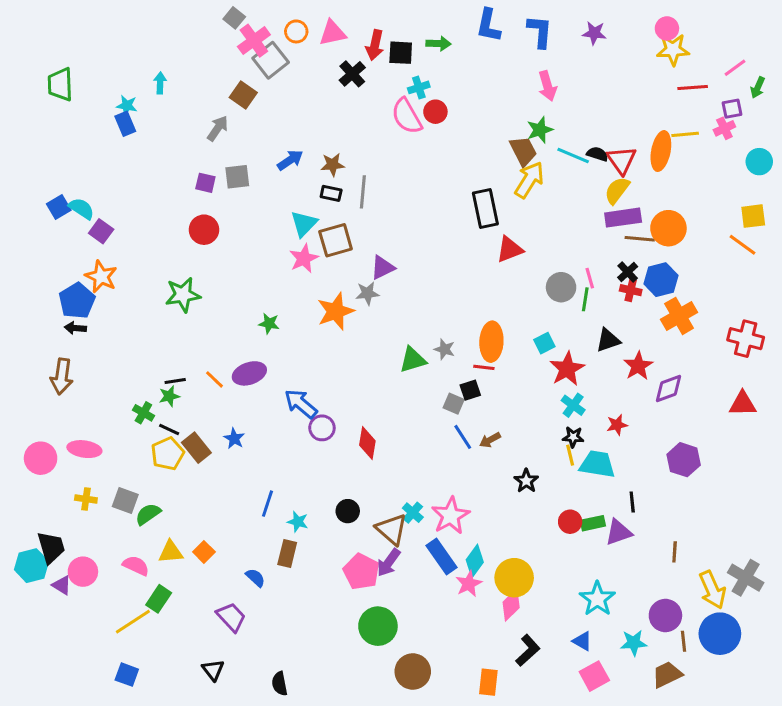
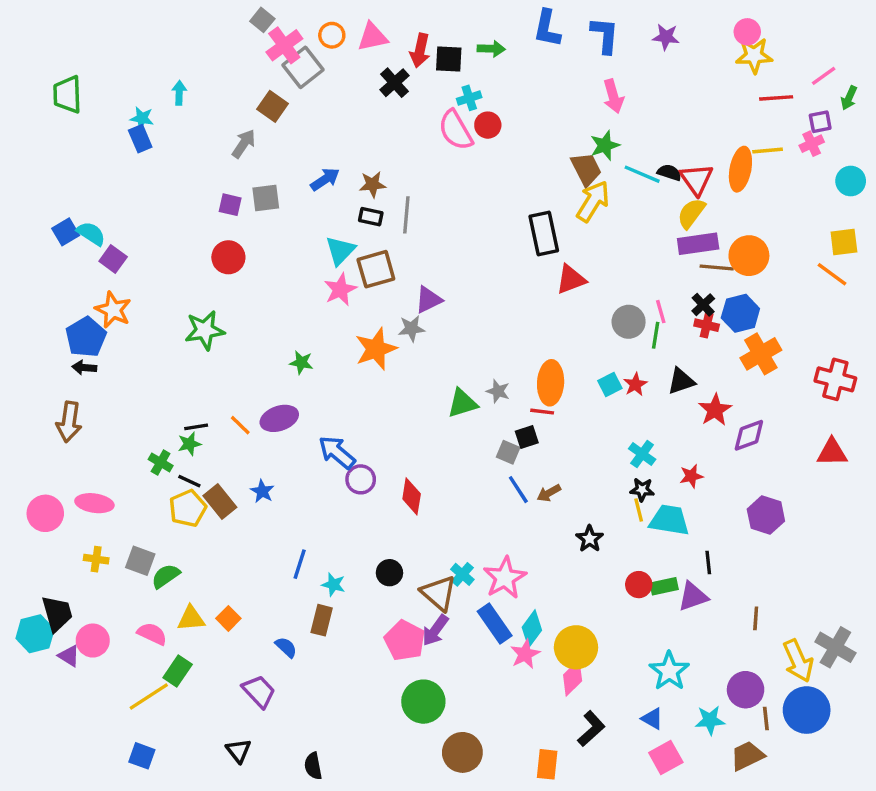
red star: (567, 369) -> (635, 384), moved, size x0.6

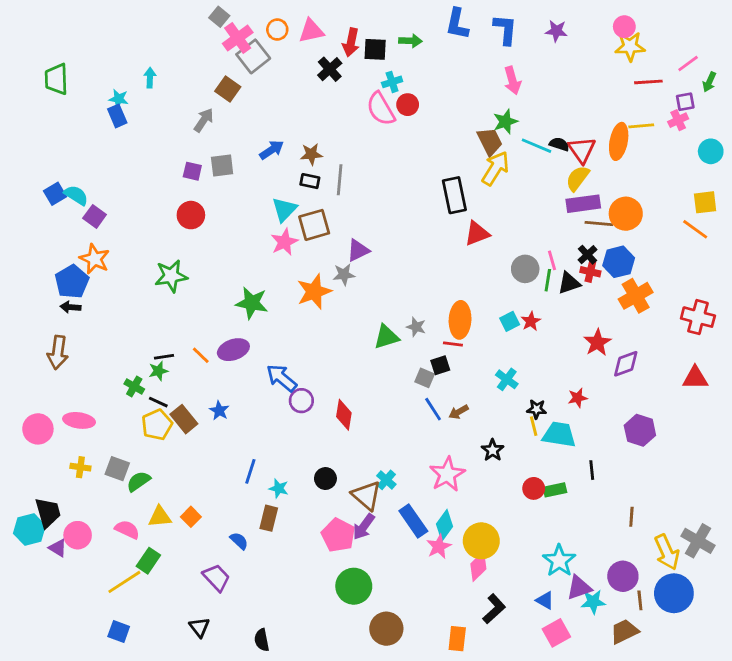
green star: (301, 362) -> (252, 303), size x1.6
black triangle: (681, 381) -> (569, 283), moved
cyan cross: (642, 454) -> (507, 379), moved
pink star: (505, 578) -> (447, 474), moved
purple triangle: (693, 596) -> (579, 588), moved

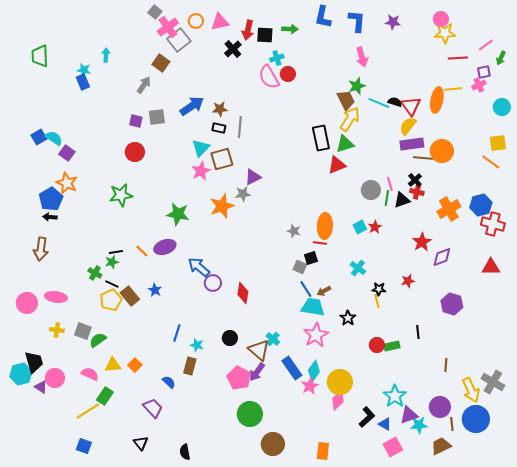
blue arrow: (272, 150) -> (192, 106), size x1.4
blue hexagon: (619, 262) -> (481, 205), moved
green triangle: (386, 337) -> (345, 144), moved
cyan trapezoid: (559, 435) -> (313, 307), moved
black L-shape: (494, 609) -> (367, 417), moved

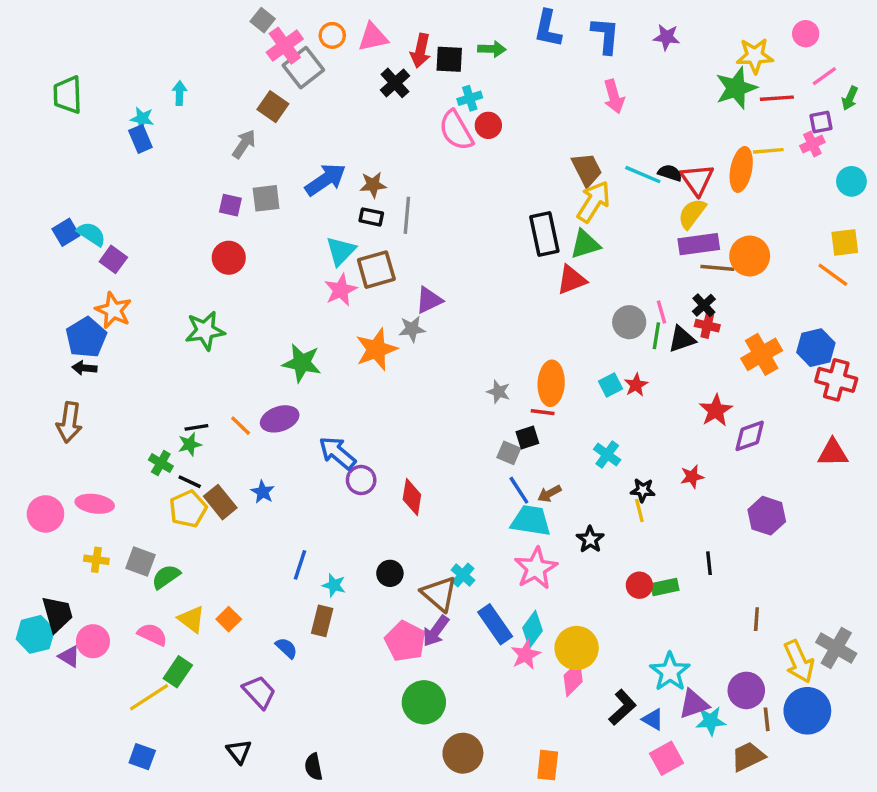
pink circle: (441, 19) -> (806, 34), moved
green star: (357, 86) -> (736, 88), moved, size x1.4
yellow triangle: (113, 365) -> (191, 619), turned 42

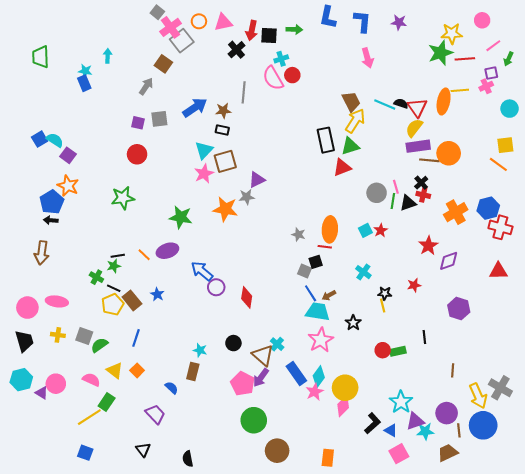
gray line: (407, 215) -> (244, 92), moved
orange star: (376, 349) -> (225, 209), turned 30
blue line: (300, 565) -> (136, 338), moved
black trapezoid: (57, 614) -> (24, 341), moved

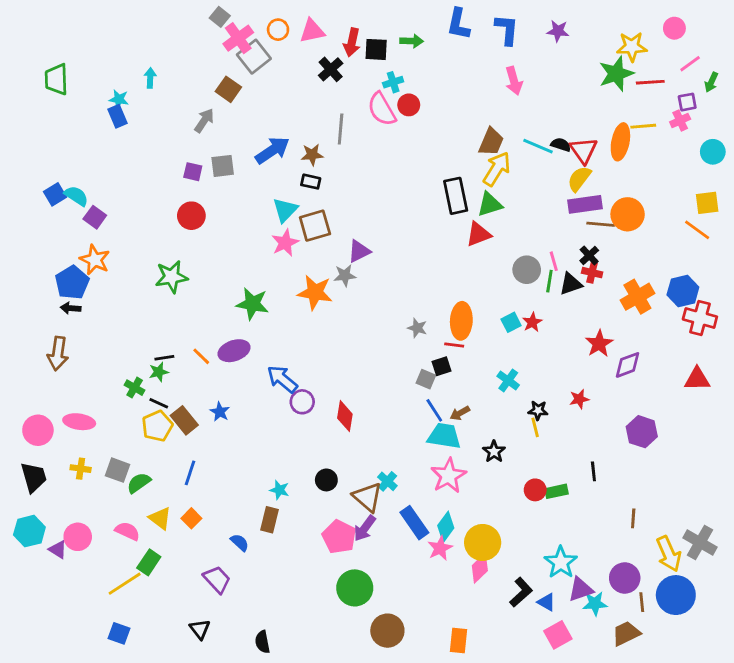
brown trapezoid: (351, 101) -> (491, 142), turned 50

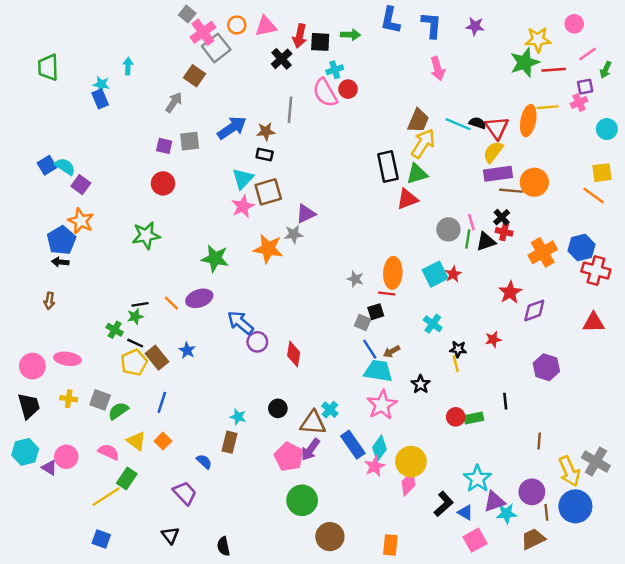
cyan square: (511, 322) -> (435, 274), size x1.5
brown arrow: (58, 354) -> (49, 301), size x0.6
brown triangle: (368, 497) -> (313, 423), turned -36

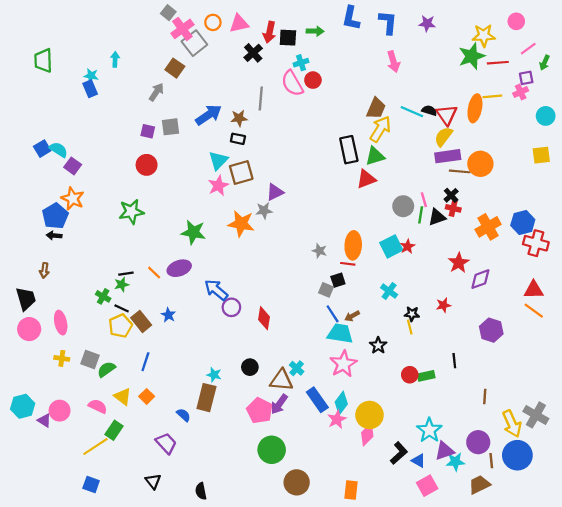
orange line: (594, 196) -> (534, 311), moved
pink ellipse: (67, 359) -> (61, 323), turned 70
black trapezoid: (29, 406) -> (26, 299), moved
brown rectangle: (230, 442) -> (206, 398), size x1.4

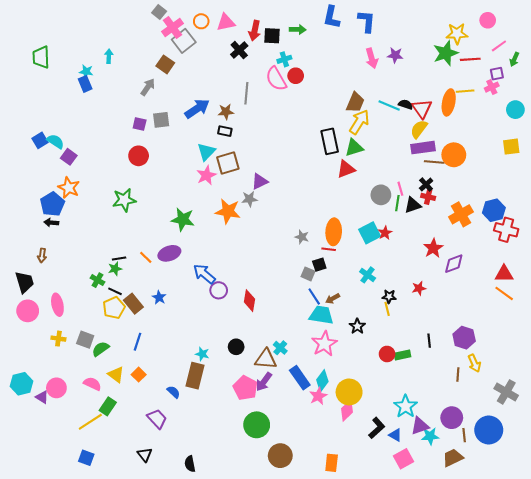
purple star: (427, 24) -> (395, 55), moved
purple hexagon: (491, 330) -> (464, 338), moved
yellow arrow: (512, 424) -> (474, 363), moved, size x0.7

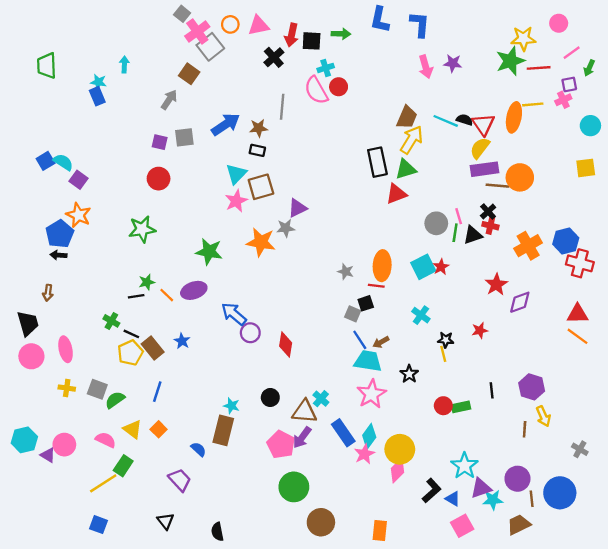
green star: (115, 269) -> (147, 282), moved
gray cross: (506, 392) -> (580, 449), size x0.6

